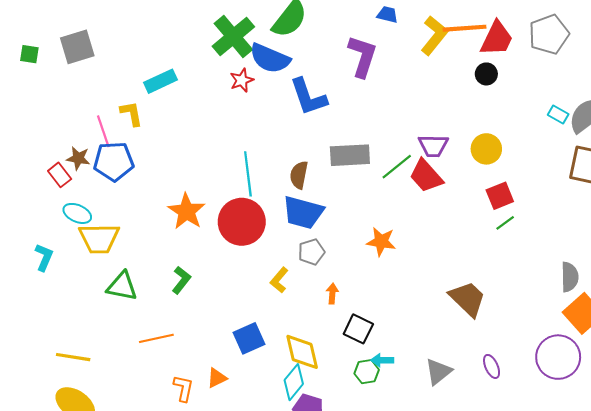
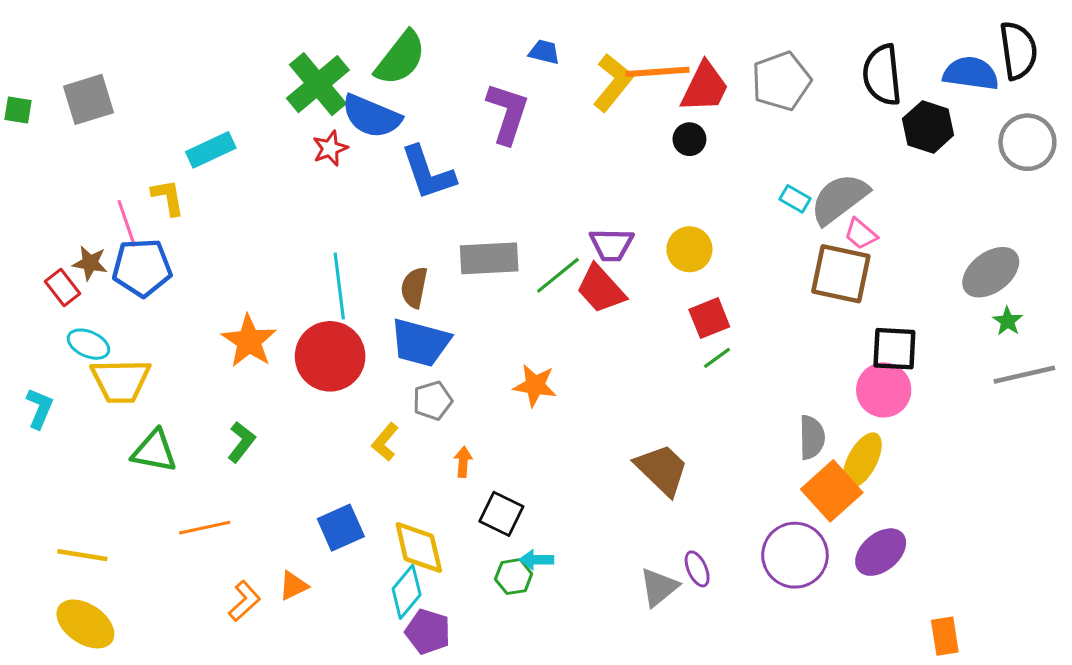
gray triangle: (438, 372) -> (659, 587), moved
orange L-shape: (183, 388) -> (244, 601), turned 36

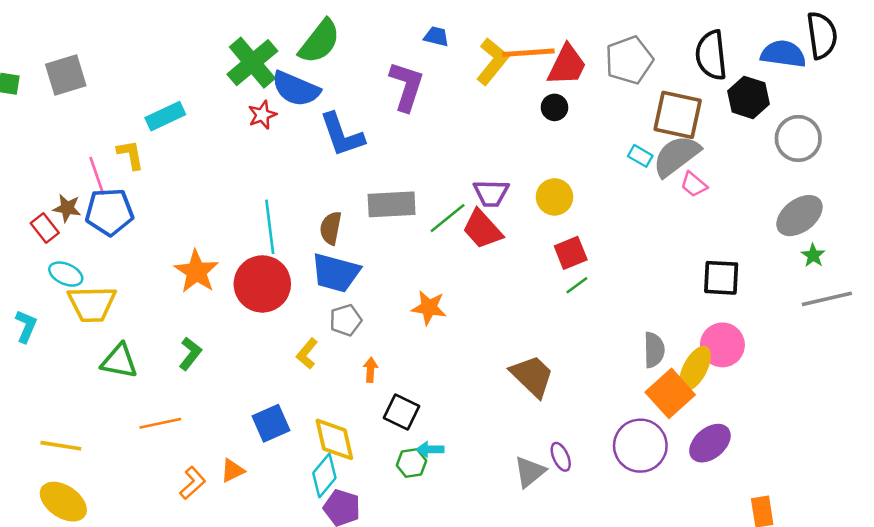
gray circle: (1027, 142) -> (798, 138), moved
brown square: (841, 274) -> (678, 115), moved
pink circle: (884, 390) -> (722, 345), moved

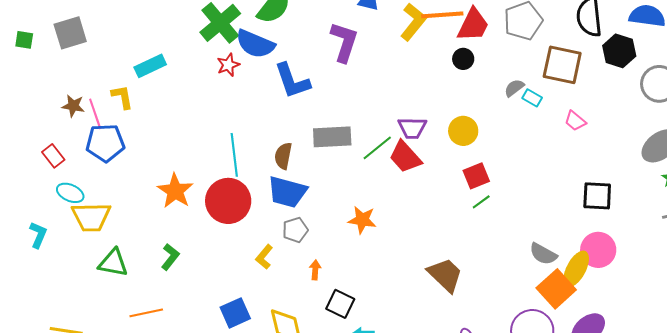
gray semicircle: (676, 156) -> (514, 88), moved, size x0.5
brown star: (67, 208) -> (73, 106), moved
gray semicircle: (654, 350) -> (543, 254), turned 120

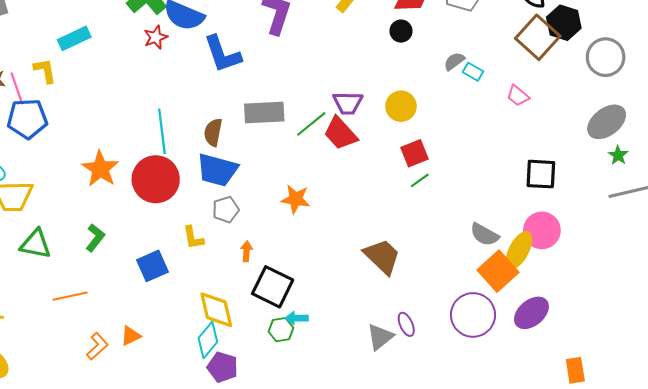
brown square: (562, 65) -> (538, 37), moved, turned 30
yellow L-shape: (264, 257) -> (193, 238), turned -50
black square: (340, 304) -> (273, 287), size x1.4
blue square: (235, 313) -> (153, 266), moved

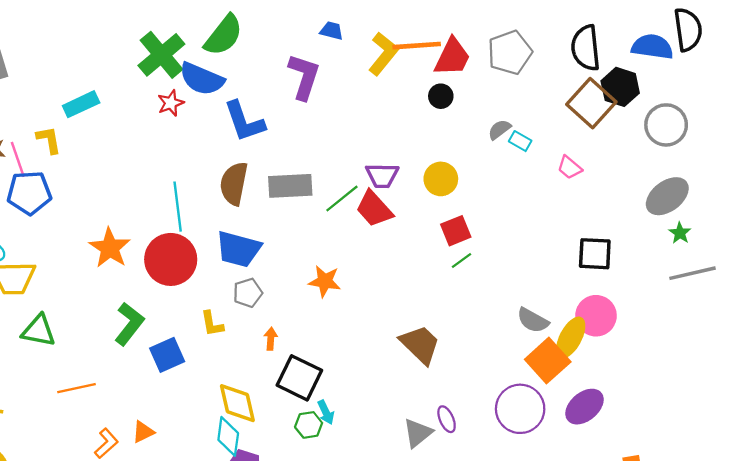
brown semicircle: (213, 132) -> (234, 184), moved, size x1.4
green L-shape: (95, 238) -> (129, 324), moved, size x1.4
cyan arrow: (297, 318) -> (326, 412), turned -115
cyan diamond: (208, 340) -> (228, 436), turned -32

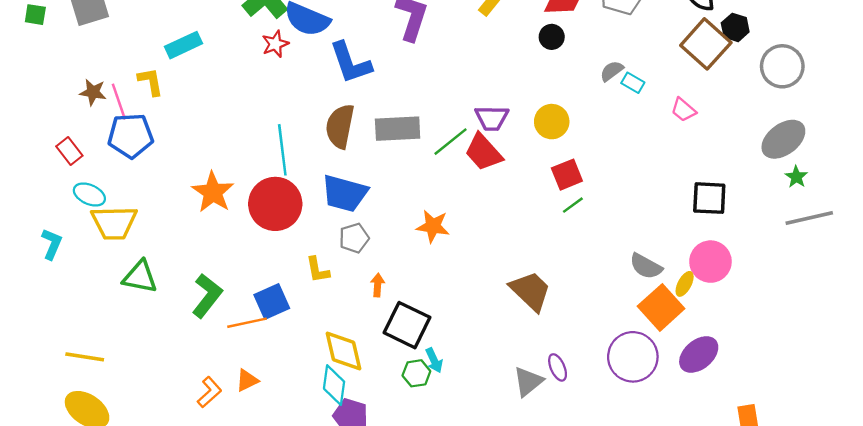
black hexagon: (620, 87) -> (735, 27), size x0.7
green L-shape: (129, 324) -> (207, 296), moved
yellow ellipse: (571, 338) -> (685, 284), size x0.6
orange line: (76, 388) -> (247, 323), moved

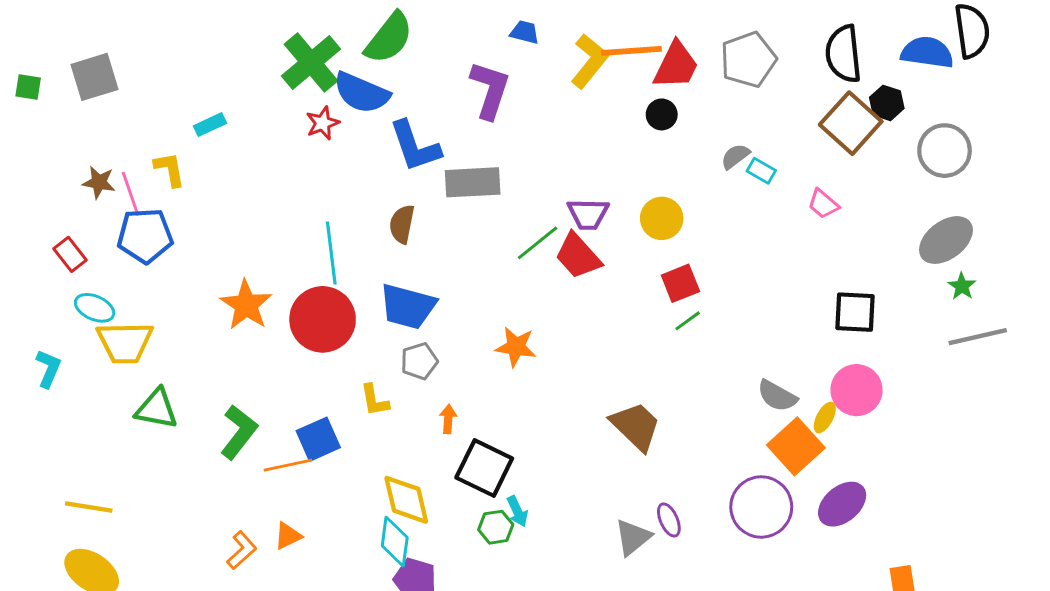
cyan rectangle: (184, 45) -> (210, 125), size x0.7
brown semicircle: (340, 126) -> (402, 224), size x0.7
gray rectangle: (398, 129) -> (473, 182), moved

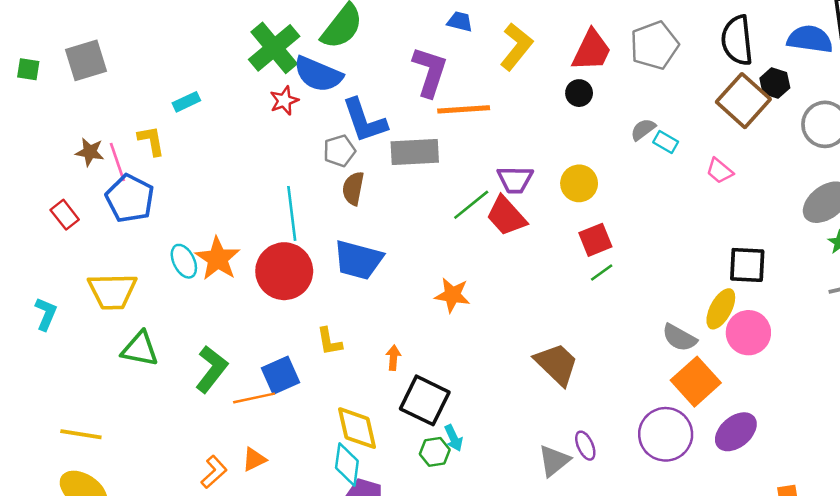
orange line: (631, 51) -> (464, 109), moved
blue pentagon: (145, 236) -> (130, 198), turned 30
cyan ellipse: (95, 308) -> (184, 261), moved, turned 40
gray pentagon: (419, 361) -> (339, 151), moved
yellow ellipse: (825, 418) -> (721, 309), moved, size x1.5

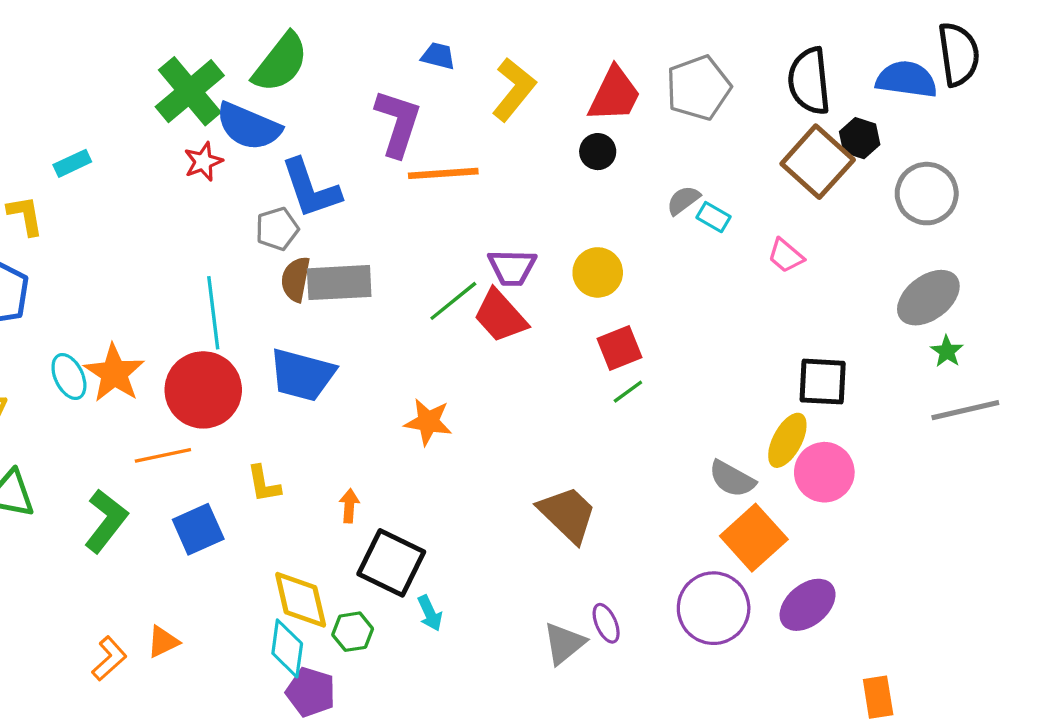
gray rectangle: (415, 152) -> (339, 283), moved
orange line: (254, 398) -> (163, 455), moved
green hexagon: (435, 452) -> (353, 632), moved

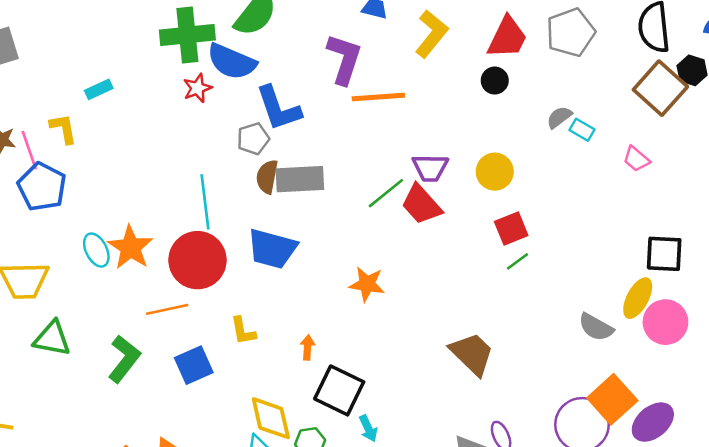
green cross: (190, 91) -> (187, 35), turned 34
orange square: (754, 538) -> (612, 399), moved

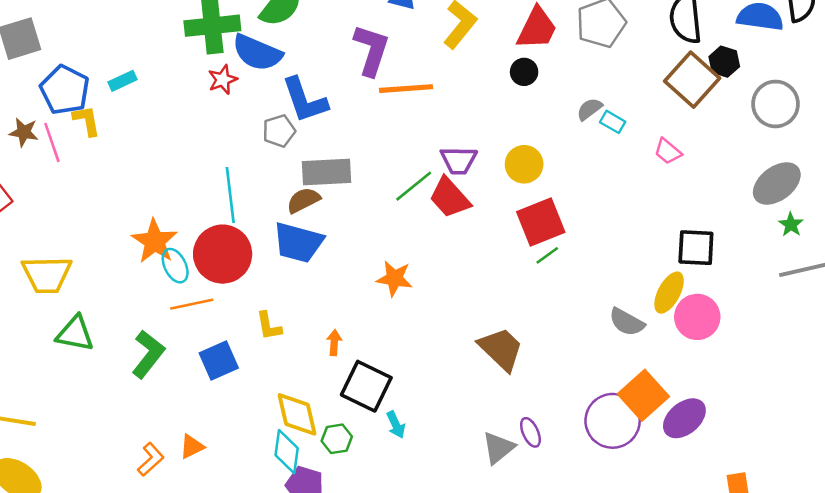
brown semicircle: (267, 177) -> (303, 200), moved, turned 52
blue pentagon: (42, 187) -> (65, 90), moved
red square: (511, 229) -> (541, 222), size x1.4
cyan ellipse: (96, 250) -> (175, 266), moved

